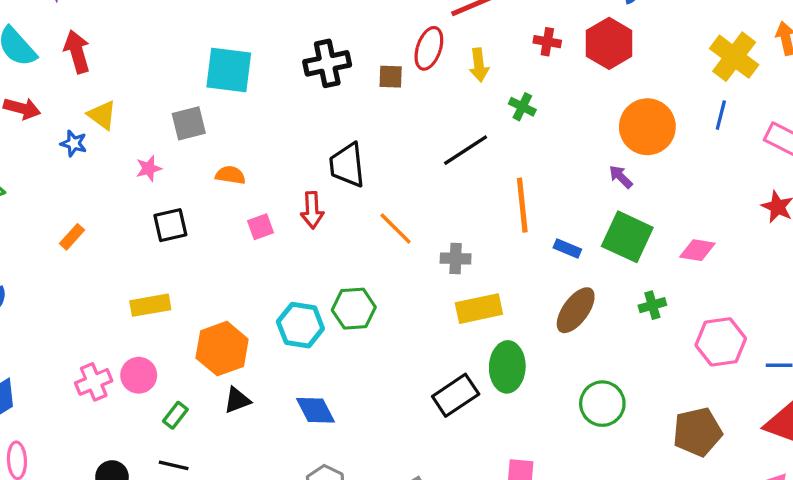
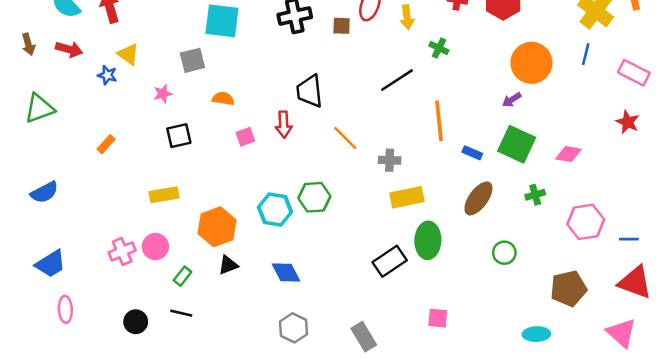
purple arrow: (621, 177) -> (512, 100), turned -78
green circle: (602, 404) -> (504, 253), moved, size x0.7

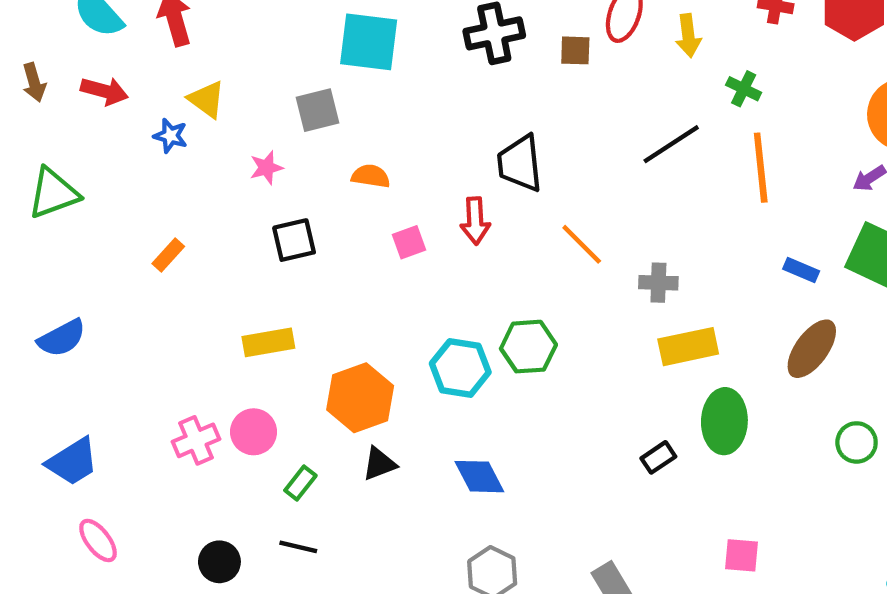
orange line: (439, 121) -> (761, 168), moved
black rectangle: (390, 261) -> (658, 457), size x0.6
pink ellipse: (65, 309) -> (98, 540), turned -35

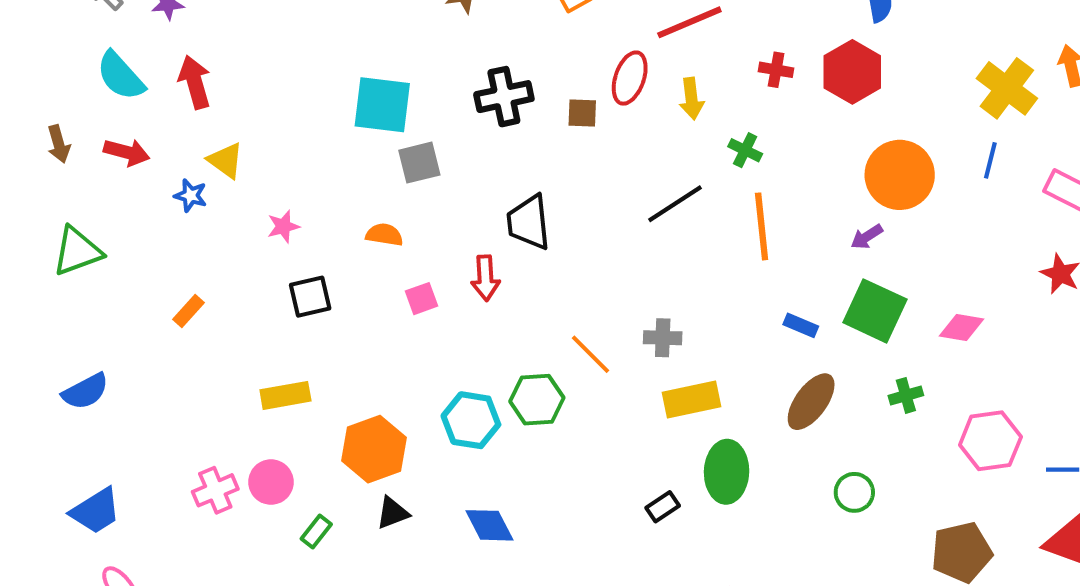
gray square: (317, 110) -> (419, 163), moved
orange line: (582, 244) -> (590, 354), moved

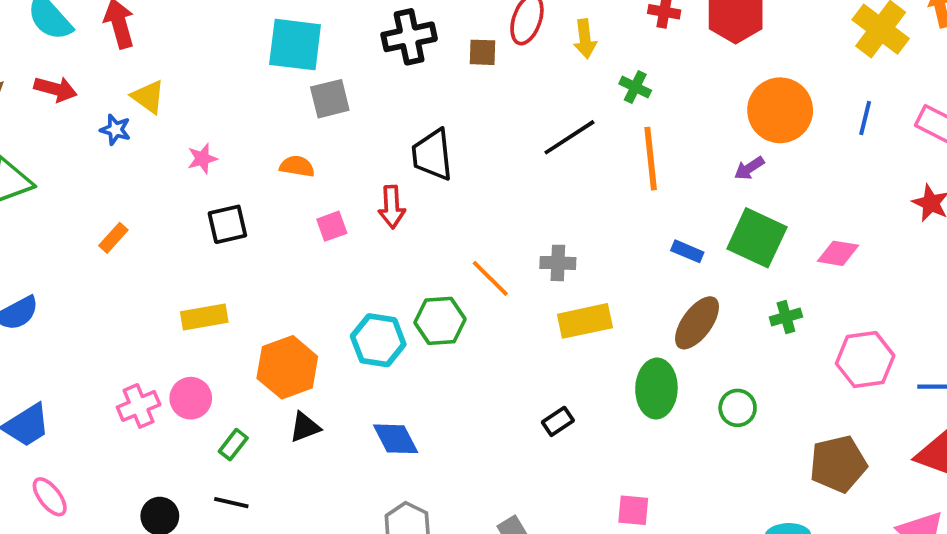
blue line: (990, 160) -> (865, 118), moved
green ellipse: (727, 472) -> (656, 389), moved

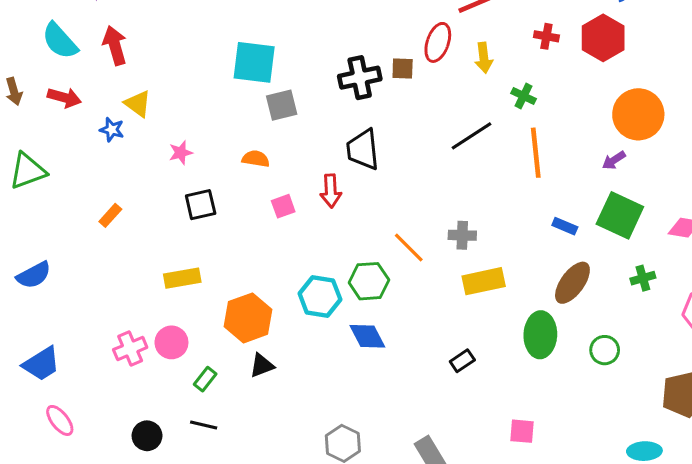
black cross: (409, 37) -> (360, 78), moved
blue diamond: (396, 439) -> (367, 336), moved

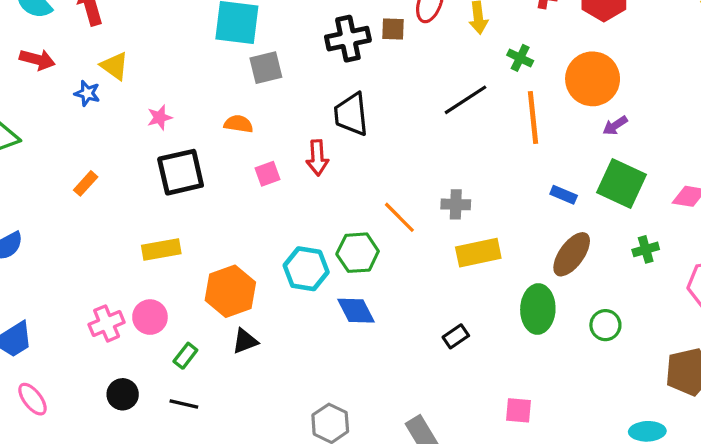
orange circle: (638, 114) -> (593, 79), moved
black square: (201, 205) -> (181, 172), size x1.4
black circle: (147, 436) -> (123, 394), moved

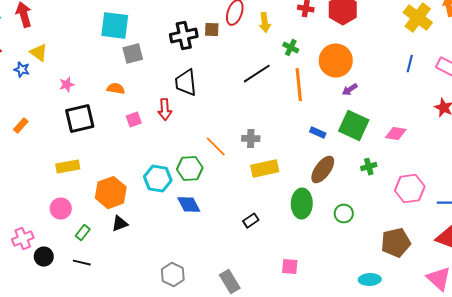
pink cross: (107, 323) -> (23, 239), moved

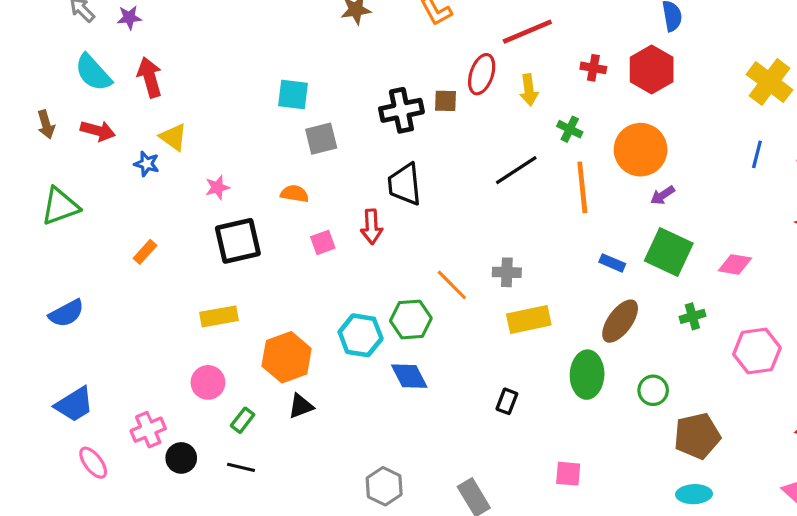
cyan square: (115, 26) -> (293, 95), size x0.7
black rectangle: (251, 221) -> (507, 401), turned -35
brown pentagon: (396, 243) -> (697, 436), moved

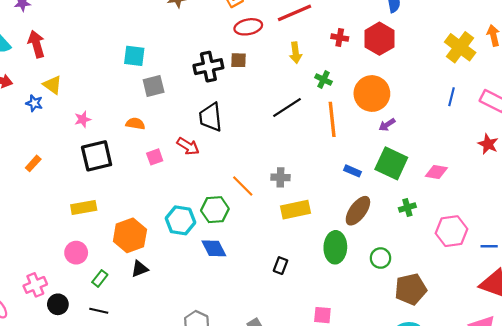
red ellipse: (482, 74) -> (248, 27), moved, turned 60
red arrow: (372, 227) -> (188, 146), turned -55

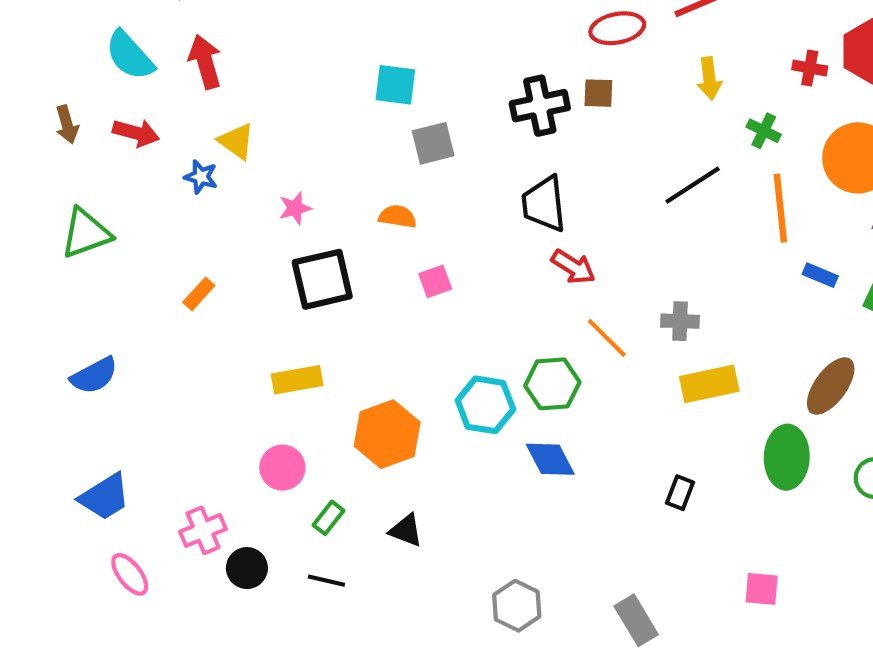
red cross: (340, 38) -> (810, 68), moved
red arrow: (188, 146) -> (573, 267), moved
blue rectangle: (353, 171) -> (820, 275), moved
black triangle: (140, 269) -> (406, 530), moved, turned 42

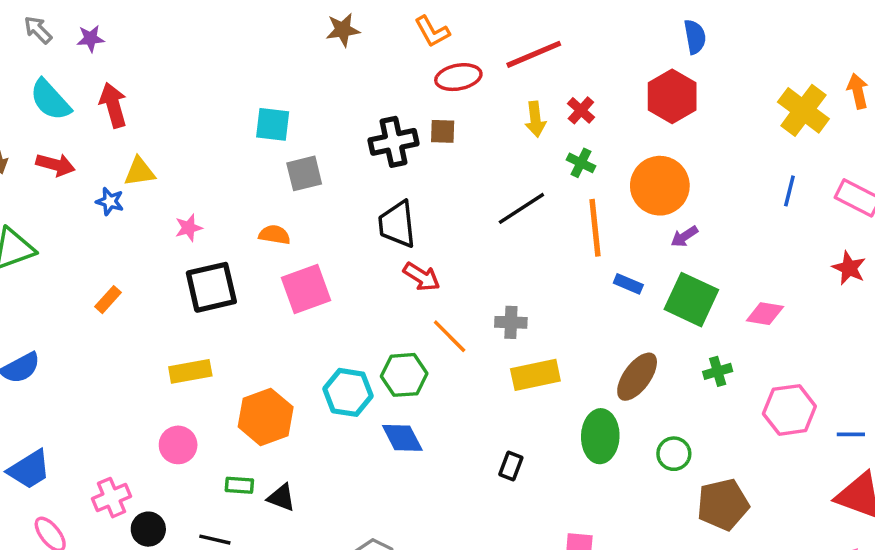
red cross: (810, 68) -> (581, 110), moved, turned 32
yellow triangle: (236, 141) -> (140, 172), turned -44
pink square: (435, 281) -> (306, 289), size x1.8
green rectangle: (328, 518) -> (239, 485), moved, turned 56

